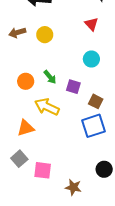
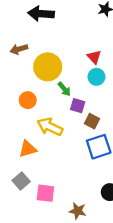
red triangle: (91, 24) -> (94, 57), moved
yellow circle: (45, 35) -> (48, 67), moved, size x1.6
green arrow: (50, 77) -> (64, 89), moved
brown square: (96, 101) -> (92, 121), moved

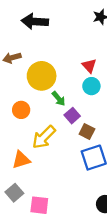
purple square: (78, 106) -> (72, 116), turned 32
yellow arrow: (50, 127) -> (44, 137), turned -70

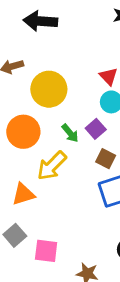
green arrow: (59, 99) -> (70, 133), moved
orange circle: (21, 110) -> (23, 132), size x1.5
purple square: (72, 116) -> (96, 129), moved

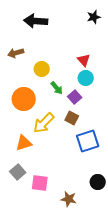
yellow circle: (49, 89) -> (42, 69), size x0.6
green arrow: (70, 133) -> (57, 88), moved
brown square: (106, 159) -> (72, 118), moved

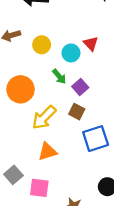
yellow circle: (42, 69) -> (42, 45), moved
cyan circle: (86, 78) -> (71, 53), moved
orange triangle: (24, 143) -> (47, 151), moved

